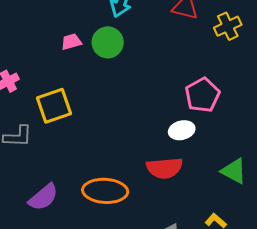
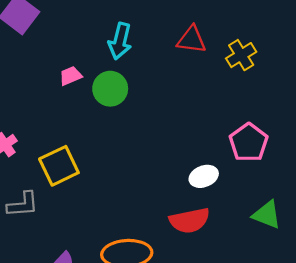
pink trapezoid: (71, 42) -> (71, 76), moved
pink pentagon: (203, 95) -> (249, 143), moved

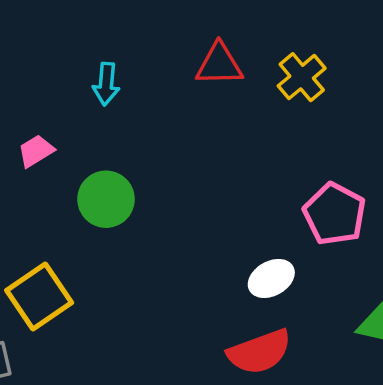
cyan arrow: (120, 41) -> (106, 84), size x0.7
green circle: (110, 89) -> (106, 199), moved

